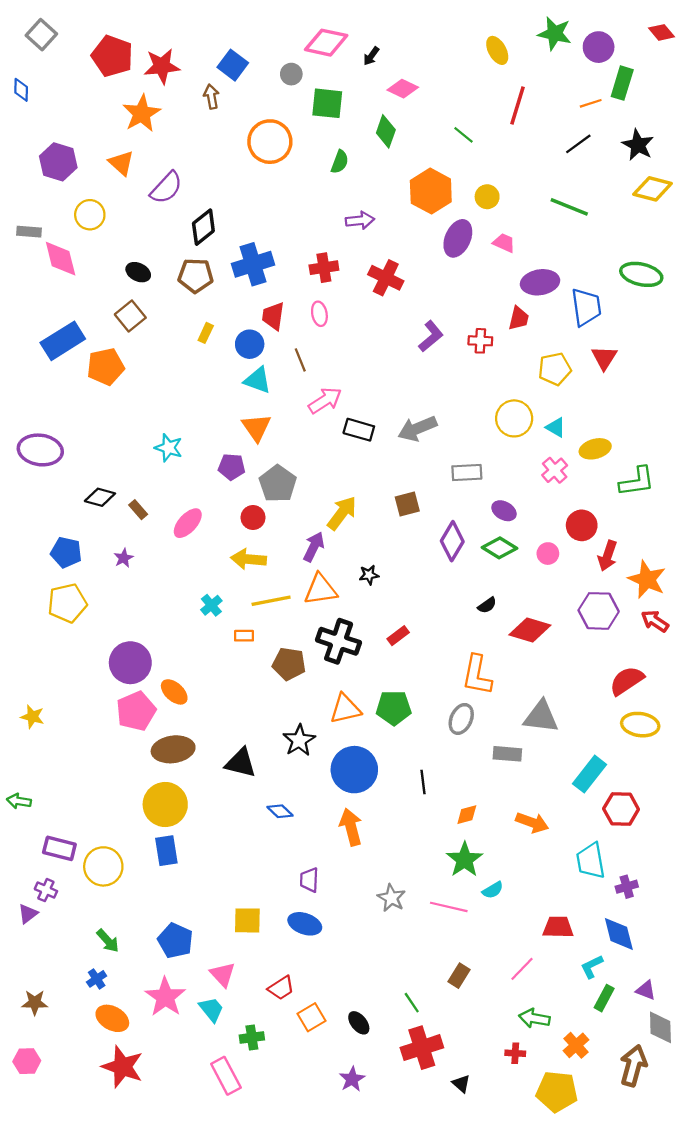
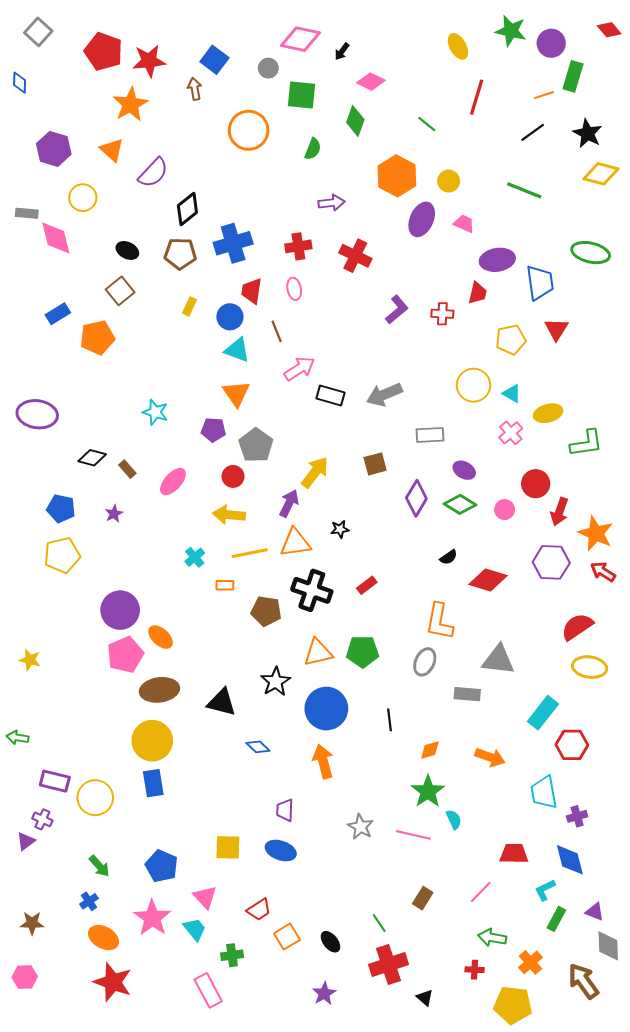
blue rectangle: (63, 341) -> (58, 314), size x0.6
cyan semicircle: (493, 890) -> (454, 819), turned -84
brown arrow: (633, 1066) -> (583, 981), turned -51

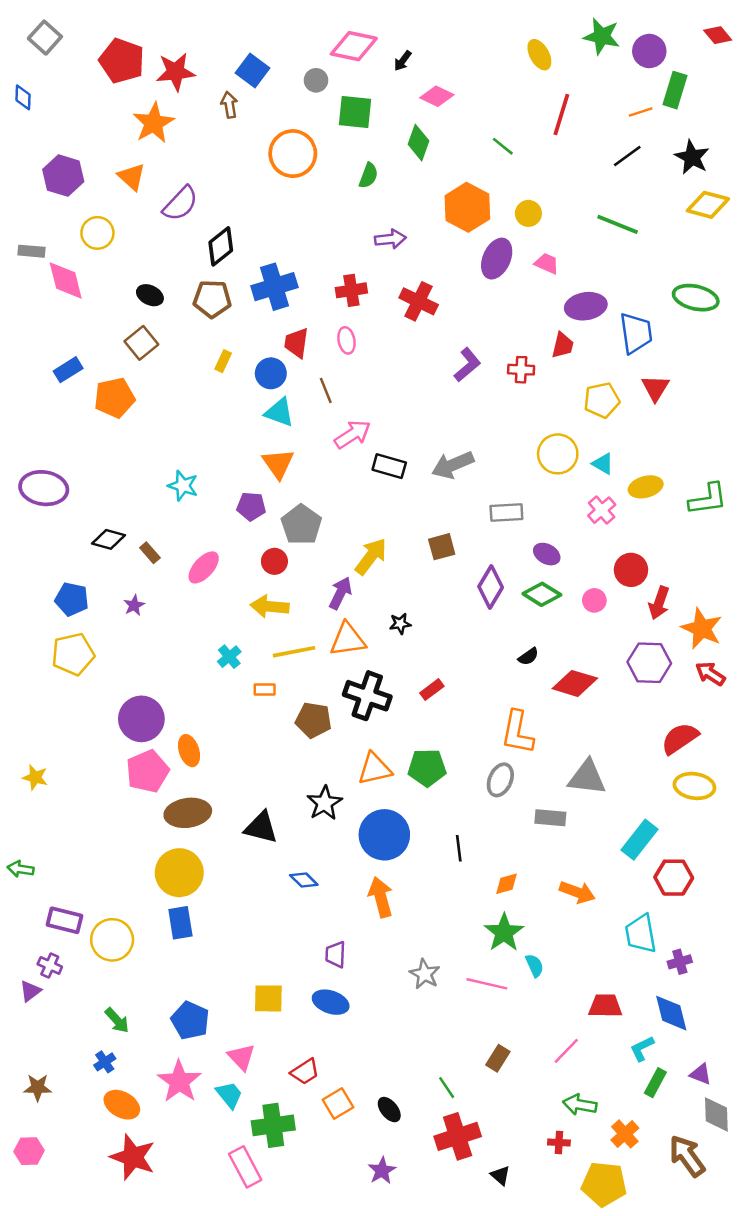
green L-shape: (586, 443) -> (708, 499), moved
orange ellipse: (161, 637) -> (189, 751), turned 30
green cross: (232, 955) -> (273, 1125), size x1.6

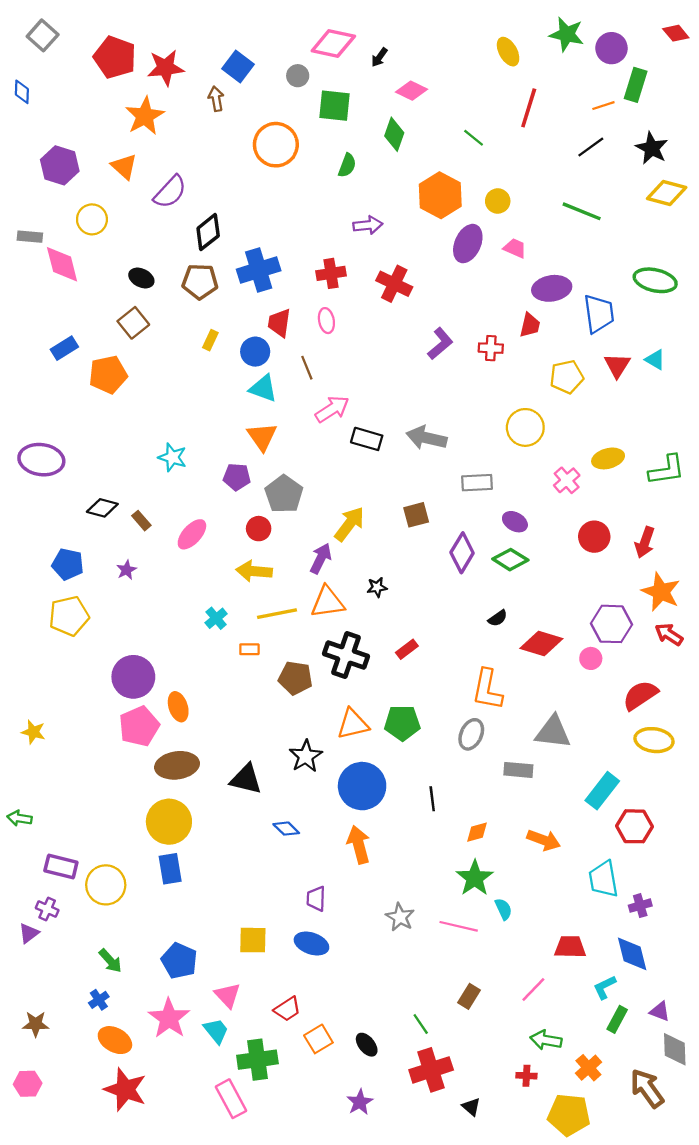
cyan triangle: (603, 464) -> (655, 360), moved
gray arrow: (453, 465) -> (426, 438), turned 36
pink circle: (594, 600) -> (591, 658), moved
red arrow: (659, 603) -> (645, 542), moved

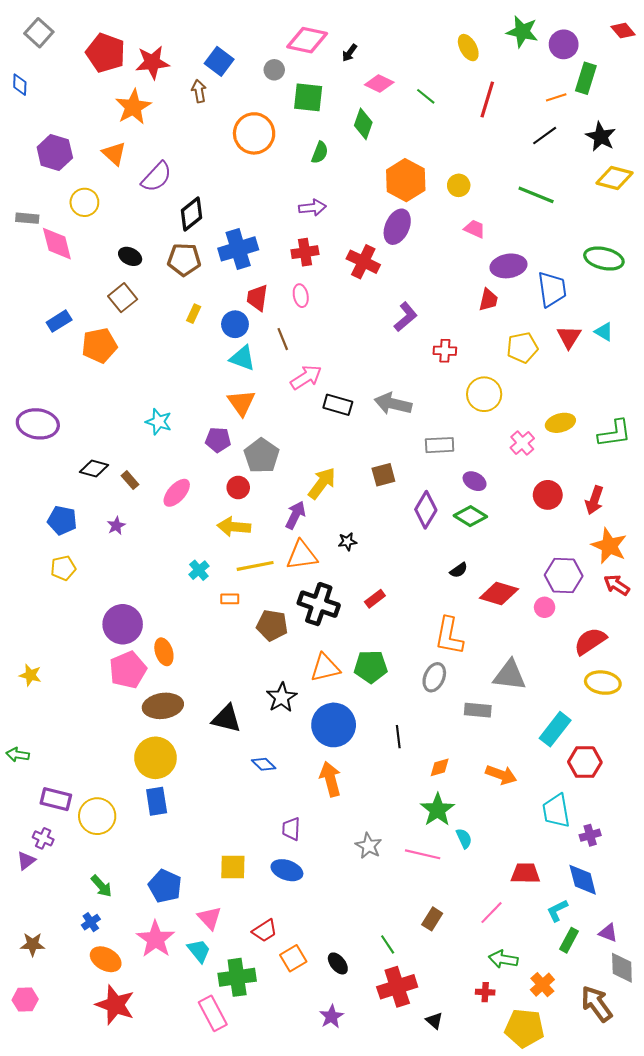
green line: (474, 138) -> (426, 96), moved
purple arrow: (368, 225) -> (312, 208), moved
purple ellipse: (468, 244) -> (397, 227), moved
red cross: (491, 348) -> (445, 351), moved
yellow pentagon: (69, 616) -> (63, 568), size x0.7

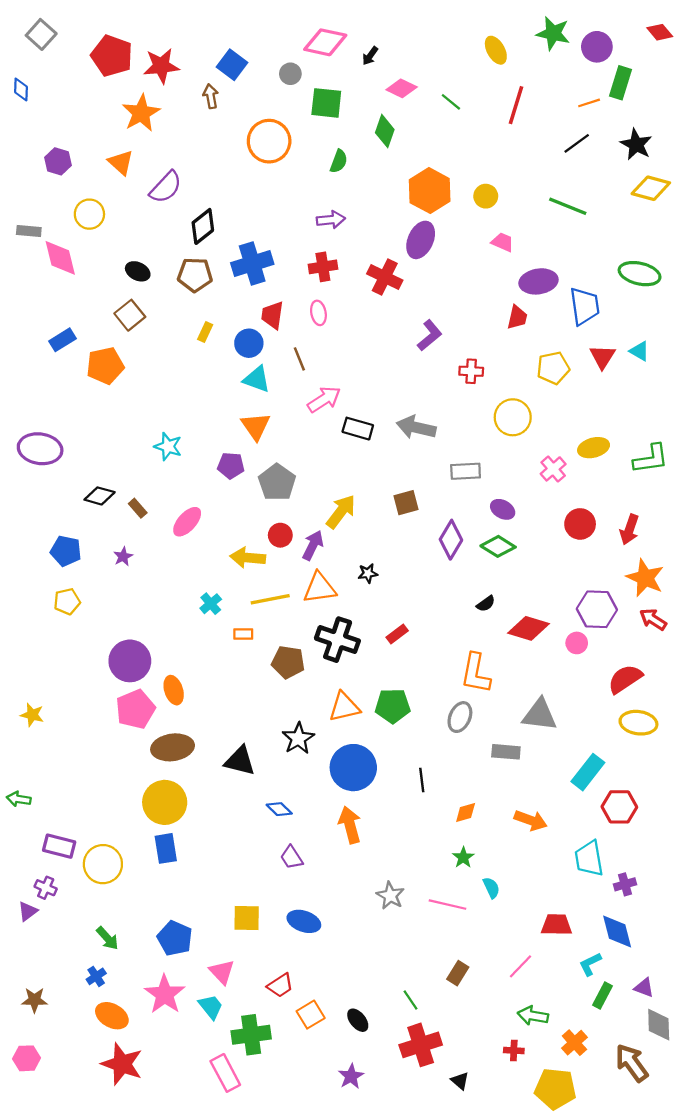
purple hexagon: (55, 153) -> (58, 161), size x0.7
red circle: (238, 487) -> (280, 535), moved
green star: (437, 810) -> (463, 857), size x0.6
purple trapezoid: (291, 829) -> (292, 857), moved, turned -35

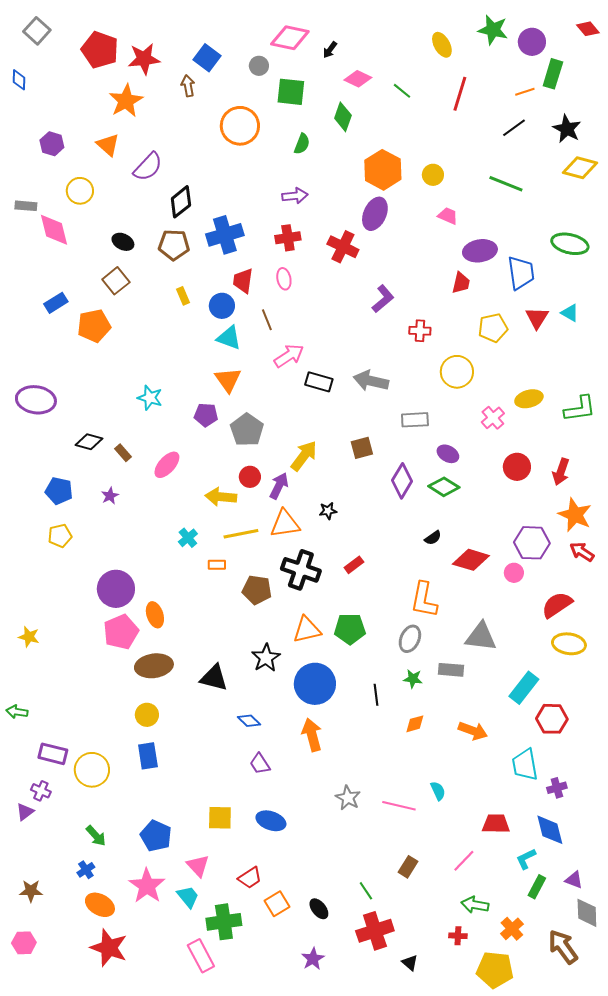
yellow rectangle: (205, 332) -> (183, 296), turned -48
yellow circle: (165, 802) -> (147, 715), size x0.6
green star: (463, 857) -> (413, 679), moved, turned -30

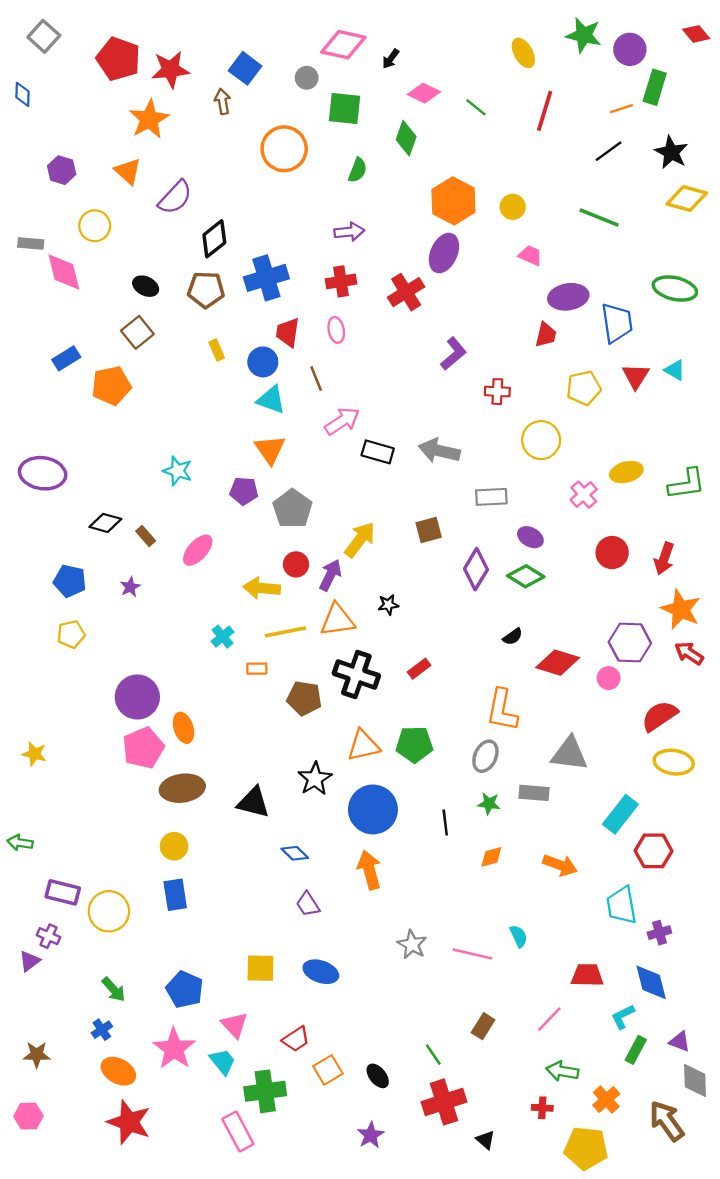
red cross: (343, 247) -> (406, 292), turned 32

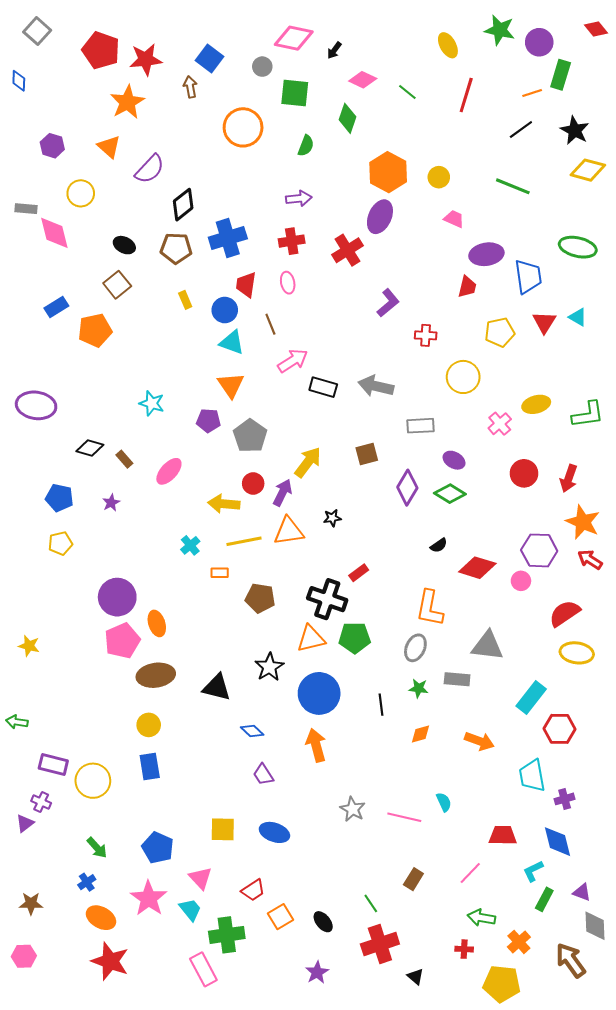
black cross: (356, 674) -> (327, 599), moved

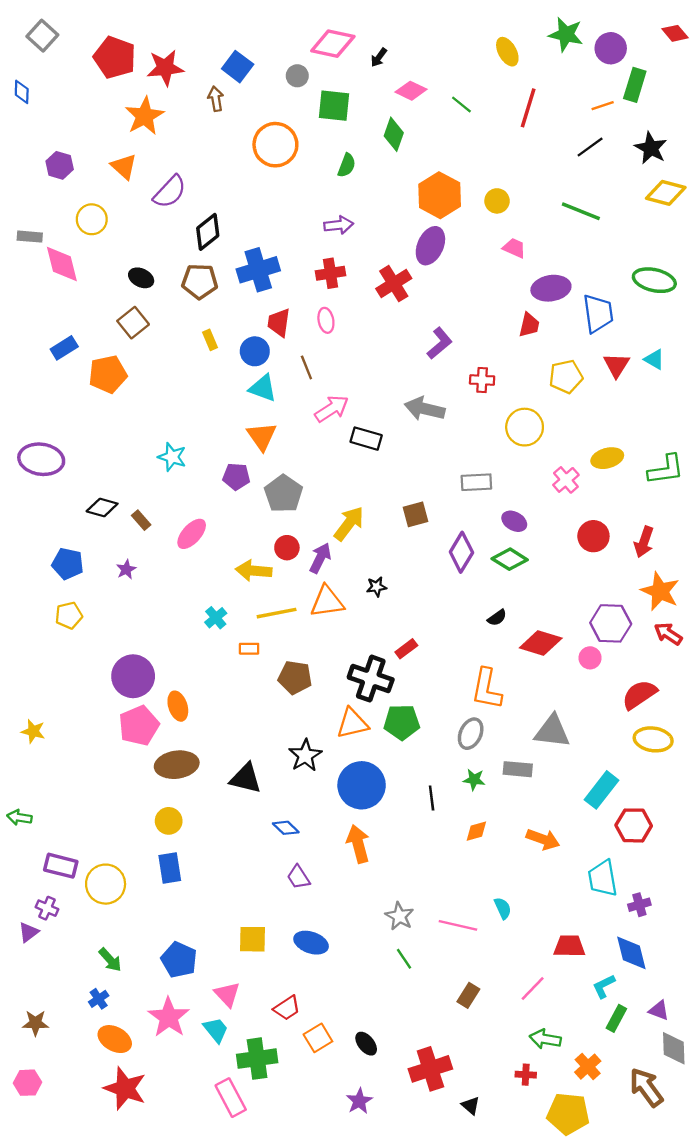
gray arrow: (376, 386) -> (425, 409), moved
green line: (371, 903) -> (404, 959), moved

